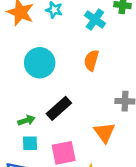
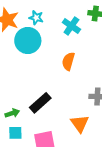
cyan circle: (40, 63) -> (28, 40), moved

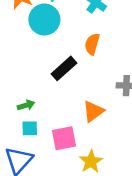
black rectangle: (40, 103) -> (64, 68), moved
orange triangle: (80, 124) -> (93, 111), moved, turned 30

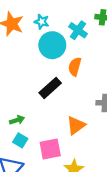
cyan circle: (44, 20) -> (52, 45), moved
cyan square: (30, 128) -> (20, 140), turned 32

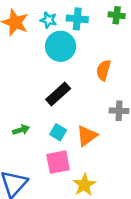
cyan cross: (78, 30) -> (77, 19), moved, turned -30
orange semicircle: (75, 67) -> (103, 70), moved
cyan square: (20, 140) -> (58, 132), moved

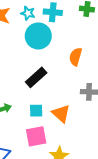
cyan square: (58, 132) -> (36, 111), turned -32
orange triangle: (87, 136) -> (61, 114), turned -42

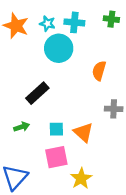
black rectangle: (36, 77) -> (37, 93), moved

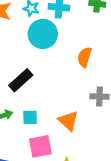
cyan square: (56, 129) -> (30, 117), moved

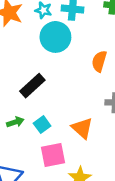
cyan square: (30, 117) -> (42, 125), turned -35

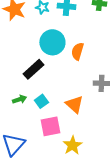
cyan circle: (55, 37) -> (52, 42), moved
orange semicircle: (99, 61) -> (77, 51), moved

